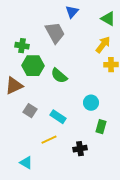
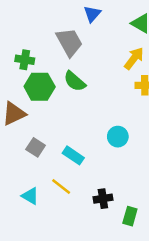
green semicircle: (59, 76) -> (75, 81), moved
green rectangle: (101, 127) -> (130, 216), moved
yellow line: (49, 140) -> (61, 186), turned 63
cyan triangle: (26, 163) -> (30, 196), moved

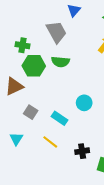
green semicircle: (75, 81) -> (60, 62), turned -36
cyan circle: (118, 137) -> (84, 103), moved
cyan triangle: (30, 196) -> (16, 139), moved, turned 32

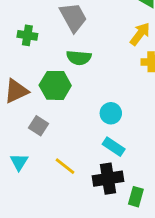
green hexagon: (34, 66) -> (55, 85), moved
cyan rectangle: (59, 118) -> (114, 147), moved
black cross: (82, 151) -> (108, 179), size x1.5

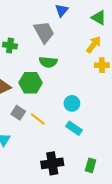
yellow line: (65, 166) -> (38, 119), moved
black cross: (108, 179) -> (52, 163), moved

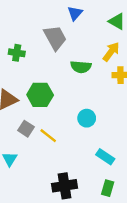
green semicircle: (48, 62) -> (81, 67), moved
cyan rectangle: (74, 128) -> (105, 157), moved

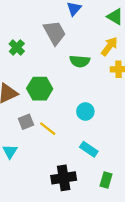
green cross: (17, 53) -> (17, 48), turned 35
gray square: (26, 129) -> (26, 122), turned 35
cyan rectangle: (105, 157) -> (89, 149), moved

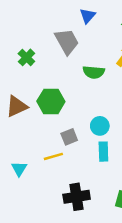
gray square: (26, 122) -> (69, 137), moved
yellow line: (48, 129) -> (53, 156), moved, turned -54
cyan rectangle: (89, 149) -> (103, 152), moved, turned 54

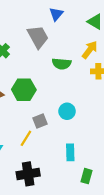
cyan rectangle: (103, 152) -> (70, 152), moved
yellow line: (53, 156) -> (26, 138), turned -42
black cross: (77, 197) -> (28, 174), moved

